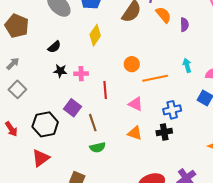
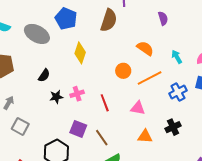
orange semicircle: (163, 15) -> (145, 48), moved
blue cross: (172, 110) -> (178, 92), moved

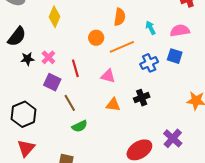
orange semicircle: (145, 48) -> (120, 17), turned 60
black semicircle: (44, 75) -> (17, 37), size x1.5
pink cross: (77, 94) -> (48, 57), turned -32
purple square: (78, 129) -> (52, 82), moved

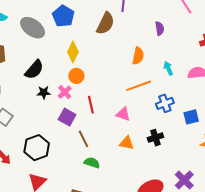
orange circle: (96, 38) -> (76, 76), moved
blue square: (175, 56) -> (191, 117), moved, turned -35
green semicircle: (80, 126) -> (92, 163), turned -140

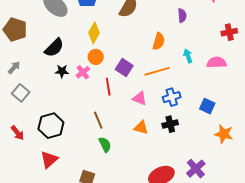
blue cross: (165, 103) -> (172, 97), moved
purple square: (67, 117) -> (124, 67), moved
blue square: (191, 117) -> (207, 106), turned 35
green semicircle: (92, 163) -> (105, 145), turned 42

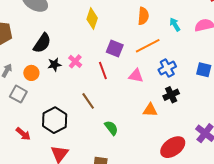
yellow diamond: (94, 33) -> (92, 19), moved
orange circle: (96, 57) -> (31, 73), moved
brown line: (98, 120) -> (88, 101), moved
orange triangle: (141, 127) -> (150, 110), moved

